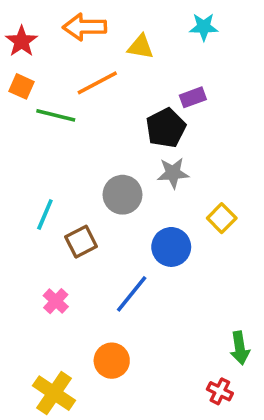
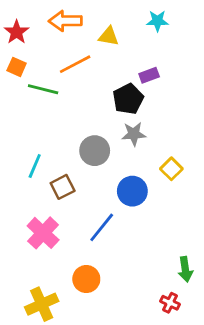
pink cross: (56, 301) -> (43, 233), size x1.6
yellow cross: (54, 393) -> (42, 304), turned 32

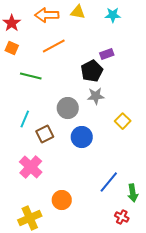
yellow triangle: (109, 36) -> (78, 12), moved
green line: (43, 89) -> (31, 76), moved
blue circle: (132, 191) -> (82, 137), moved
blue line: (102, 227) -> (109, 182), moved

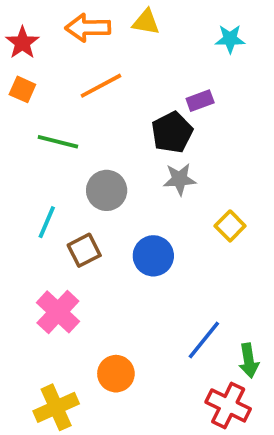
cyan star: (113, 15) -> (230, 39), moved
gray circle: (68, 108) -> (107, 190), moved
red cross: (122, 217) -> (228, 405), size x1.6

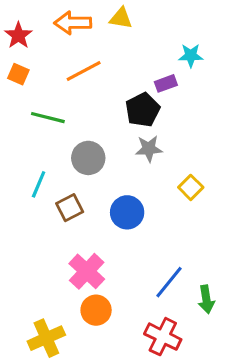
cyan star: (230, 39) -> (191, 56), moved
pink cross: (58, 312) -> (87, 271), moved
red cross: (228, 405) -> (163, 337), moved

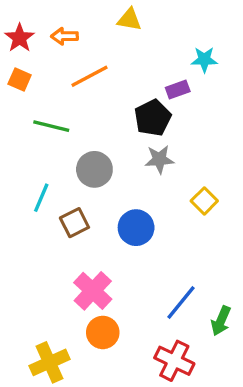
orange arrow: (73, 23) -> (64, 36), moved, size x0.7
green arrow: (206, 299) -> (221, 321), turned 32

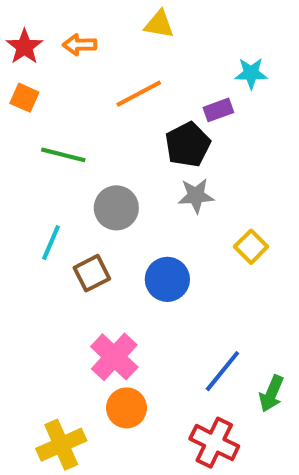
orange line: (89, 76) -> (139, 94), moved

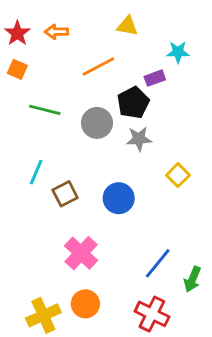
yellow triangle: (159, 24) -> (127, 26), moved
gray circle: (116, 208) -> (97, 123), moved
orange circle: (127, 408) -> (85, 304), moved

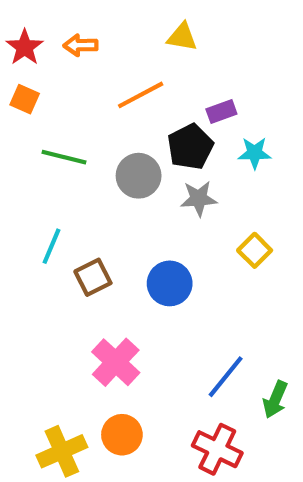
cyan star: (178, 52) -> (255, 153), moved

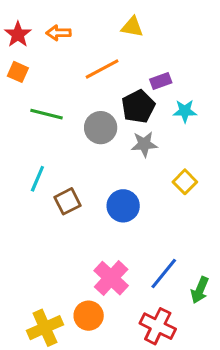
pink cross: (116, 362) -> (111, 278), moved

